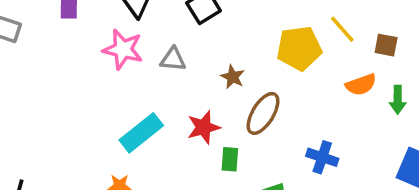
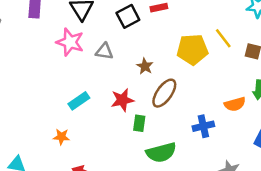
orange semicircle: (361, 85) -> (235, 104), moved
cyan rectangle: (141, 133) -> (79, 101), size x0.7
blue cross: (322, 157) -> (203, 126), turned -35

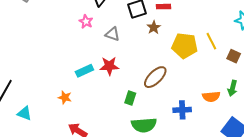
pink star: (70, 42) -> (86, 22), size x0.6
brown star: (145, 66) -> (154, 27), moved
red star: (122, 100) -> (109, 66), moved

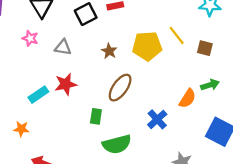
brown star: (154, 27) -> (109, 51), moved
green arrow: (232, 88) -> (210, 85), turned -112
orange semicircle: (211, 97) -> (187, 98), turned -42
blue cross: (182, 110) -> (157, 119), turned -30

